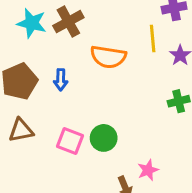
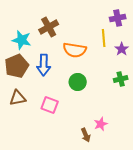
cyan star: (32, 23) -> (22, 40), moved
blue arrow: (61, 80) -> (44, 65), size x1.5
green circle: (104, 138) -> (78, 82), moved

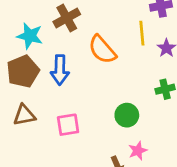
orange semicircle: (75, 50) -> (102, 50), turned 40
green circle: (78, 82) -> (127, 115), moved
pink square: (50, 105) -> (68, 125), turned -30

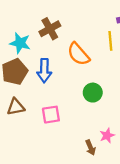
green circle: (127, 115) -> (93, 93), moved

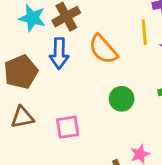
cyan star: (20, 43) -> (32, 18), moved
blue arrow: (44, 71) -> (59, 53), moved

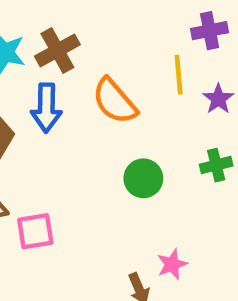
pink square: (68, 127) -> (35, 231), moved

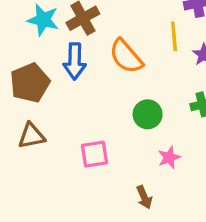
pink square: (35, 231) -> (95, 154), moved
pink star: (172, 264) -> (169, 157), moved

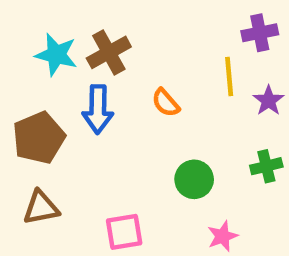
orange semicircle: (126, 56) -> (166, 103), size x0.6

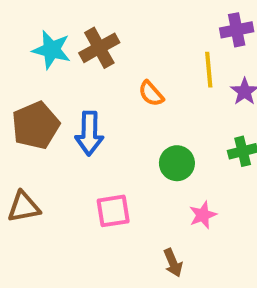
blue arrow: (98, 109) -> (89, 133), moved
brown triangle: (41, 208) -> (24, 207), moved

